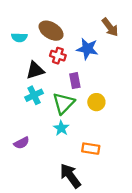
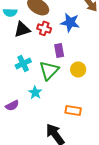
black triangle: (35, 70) -> (22, 29), moved
cyan star: (61, 128) -> (35, 92), moved

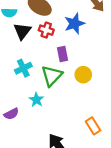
blue star: (70, 22) -> (75, 24), turned -30
black triangle: (22, 29) -> (22, 31), turned -36
orange rectangle: (73, 110) -> (93, 126), moved, turned 49

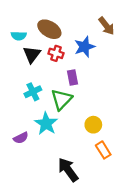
yellow circle: (83, 75) -> (93, 125), moved
cyan star: (36, 100) -> (46, 124), size x1.5

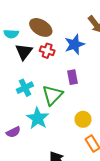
purple rectangle: (72, 77) -> (72, 77), moved

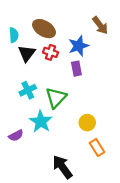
cyan semicircle: (11, 34) -> (14, 35), turned -96
purple rectangle: (72, 77) -> (76, 69), moved

